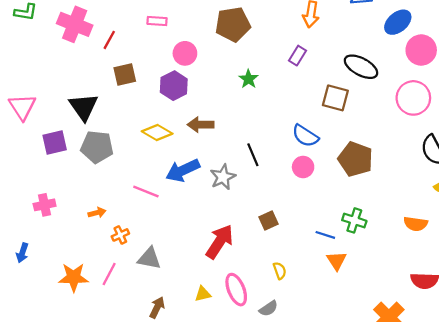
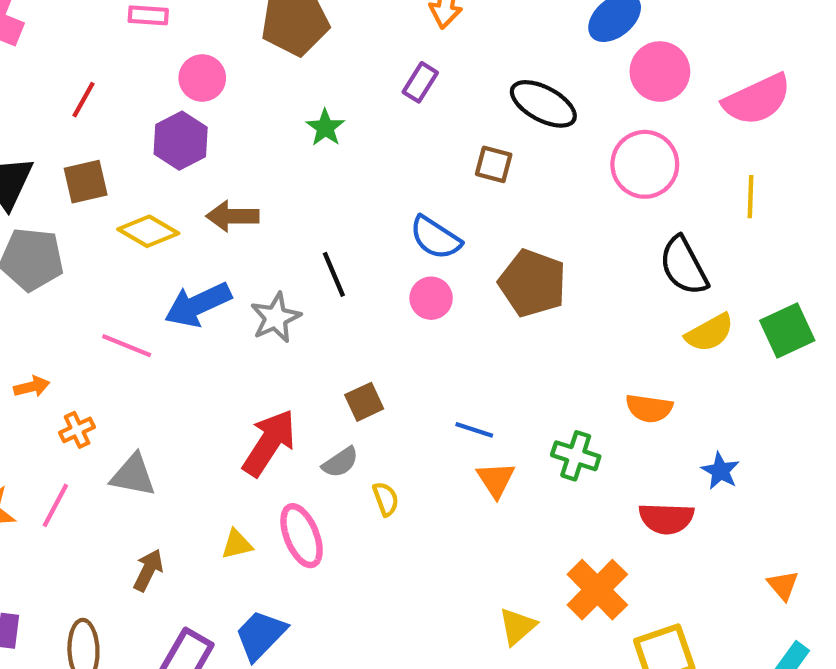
red line: (109, 40) -> (83, 100), moved
brown square: (125, 75) -> (86, 182), moved
brown square: (335, 98) -> (494, 164), size x0.7
green cross: (354, 220) -> (576, 456), moved
gray semicircle: (269, 308) -> (340, 462), moved

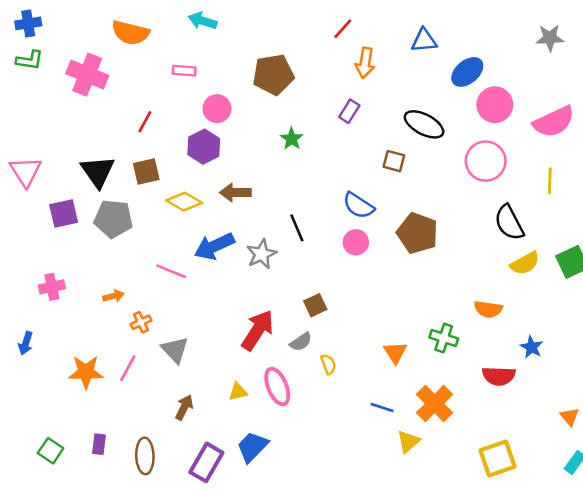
blue line: (474, 430) -> (382, 407), moved
gray triangle: (133, 475) -> (175, 350), turned 36
orange cross: (597, 590) -> (435, 404), moved

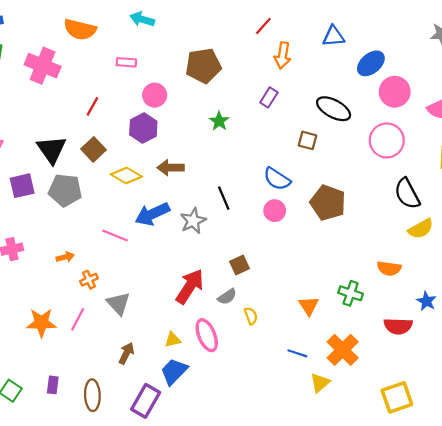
brown square: (146, 172) -> (93, 149), turned -30
blue trapezoid: (252, 447) -> (174, 371), moved

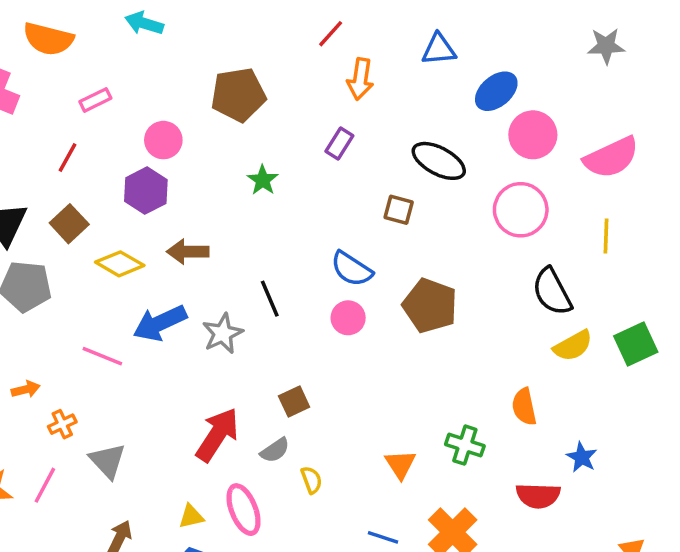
pink rectangle: (126, 62) -> (95, 100), moved, turned -30
orange semicircle: (389, 268) -> (524, 407), turned 70

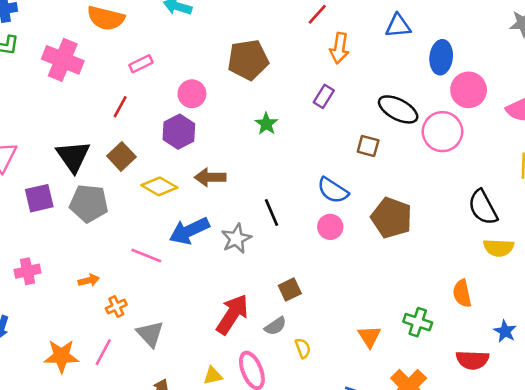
blue ellipse: (496, 91) -> (441, 57), turned -44
pink circle: (521, 210) -> (442, 132), moved
yellow semicircle: (573, 346) -> (499, 248), turned 32

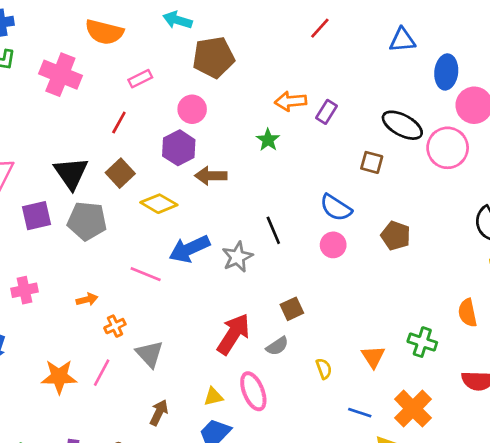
orange arrow: (339, 48) -> (291, 101), moved, turned 76
brown pentagon: (248, 60) -> (213, 57), moved
brown arrow: (210, 177) -> (211, 176), moved
brown pentagon: (392, 218) -> (396, 236), size x0.7
yellow semicircle: (303, 348) -> (324, 369), moved

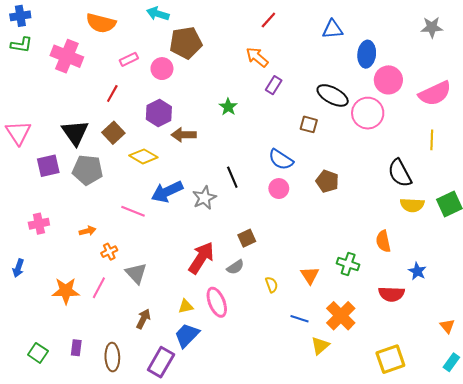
orange arrow: (291, 101) -> (257, 57), moved, turned 45
pink circle: (192, 109) -> (162, 69), moved

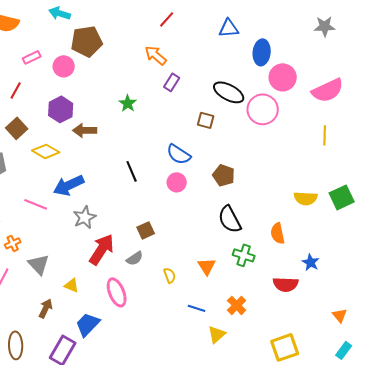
black semicircle: (400, 173) -> (230, 219), moved
gray star: (204, 198) -> (85, 217), moved
yellow triangle: (186, 306) -> (72, 285), moved, turned 35
orange cross: (341, 316) -> (237, 305), size x0.7

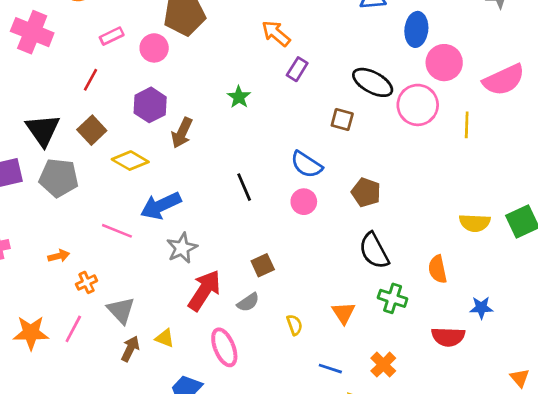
brown arrow: (85, 130) -> (182, 133), turned -65
yellow line: (325, 135) -> (467, 125), moved
blue star: (311, 262) -> (481, 308), turned -30
brown arrow: (46, 308) -> (130, 349), moved

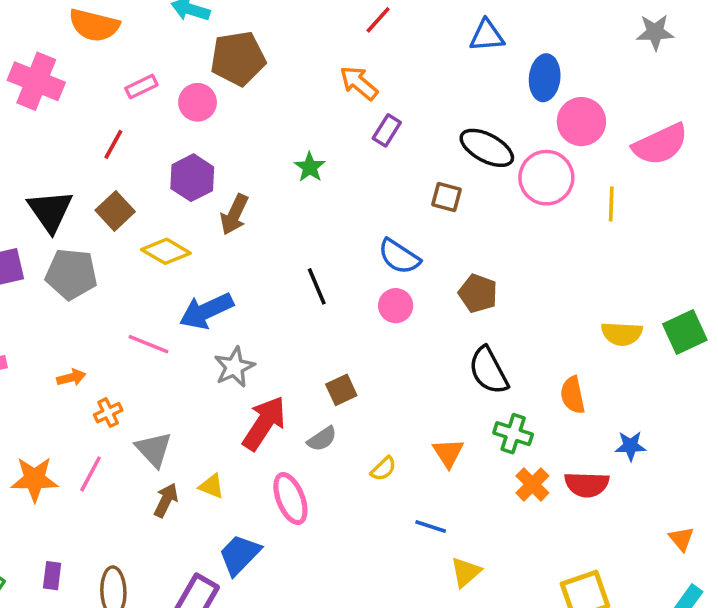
yellow semicircle: (295, 325) -> (383, 469), turned 66
orange cross: (383, 365) -> (532, 484), moved

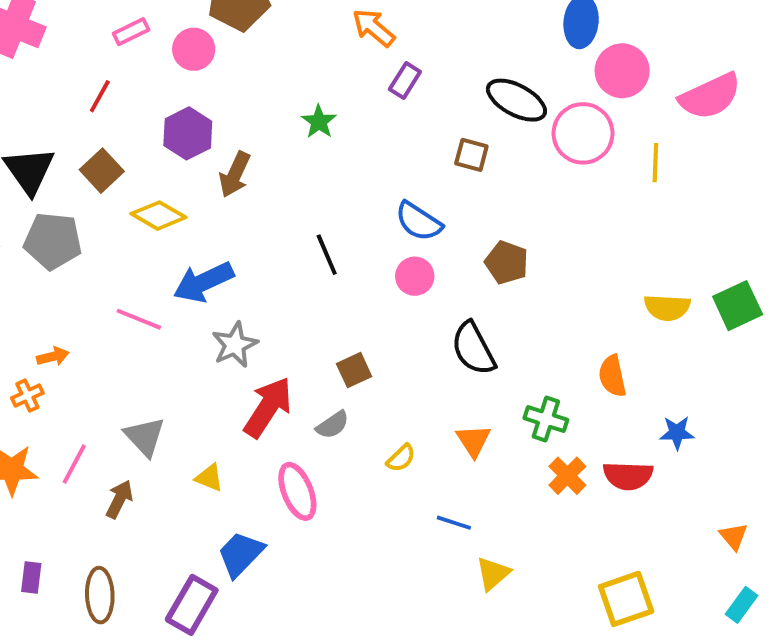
black semicircle: (489, 371) -> (473, 349), moved
orange cross: (108, 413) -> (27, 396), moved
brown arrow: (166, 500) -> (119, 499), moved

